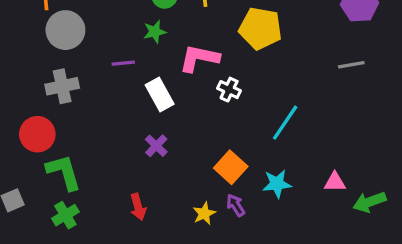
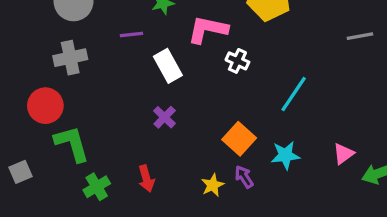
pink triangle: (335, 182) -> (343, 154), turned -35
green cross: (65, 215) -> (97, 187), moved

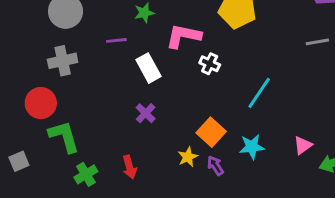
yellow star: (213, 185) -> (188, 157), moved

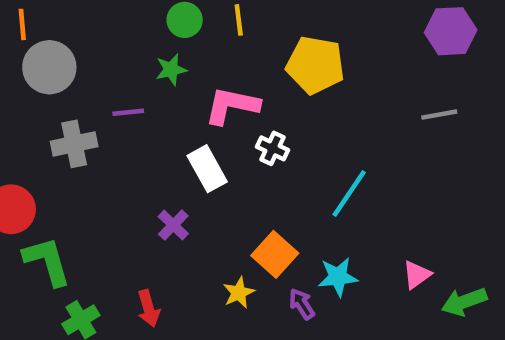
gray cross: (63, 61) -> (74, 144), moved
white rectangle: (149, 68) -> (207, 169), moved
purple arrow: (215, 166) -> (302, 304), moved

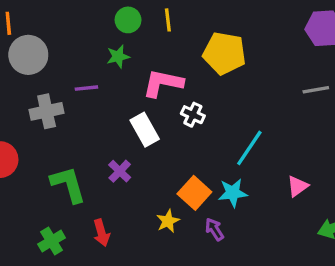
green L-shape: (47, 261) -> (68, 184), moved
pink triangle: (417, 275) -> (298, 186), moved
cyan star: (338, 277) -> (233, 193), moved

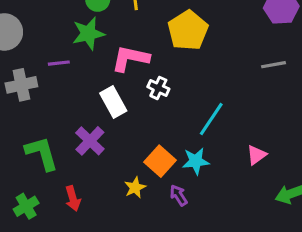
yellow pentagon: (224, 53) -> (188, 30), turned 30
green star: (118, 57) -> (88, 34), size x1.5
purple cross: (120, 171) -> (90, 141), size x1.4

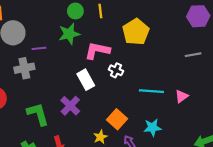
purple line: (59, 63) -> (39, 48), moved
cyan line: (211, 119) -> (151, 91), turned 60
pink triangle: (256, 155) -> (182, 96), moved
cyan star: (196, 161) -> (152, 128), moved

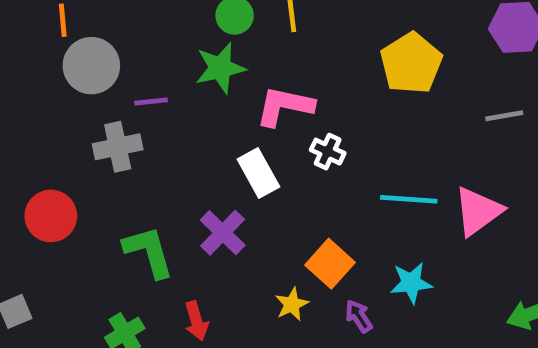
yellow pentagon: (136, 32) -> (411, 63), moved
pink triangle: (182, 96) -> (478, 211), size x1.6

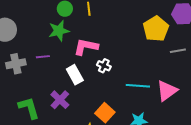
yellow pentagon: (411, 63) -> (156, 29), moved
purple line: (151, 101) -> (43, 57), moved

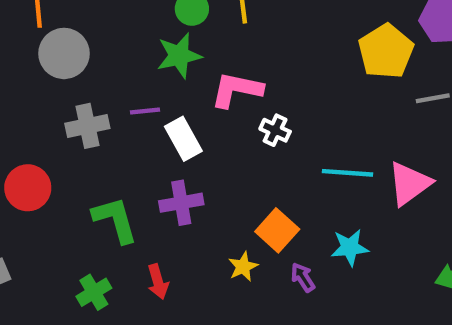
white rectangle: (75, 75) -> (183, 139), moved
purple cross: (60, 100) -> (181, 203), turned 36

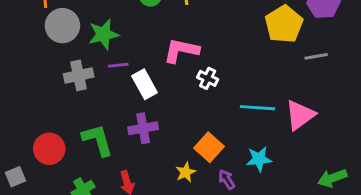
green star: (179, 56) -> (103, 34), moved
red circle: (28, 188) -> (49, 149), moved

